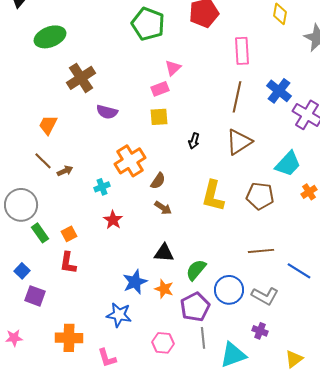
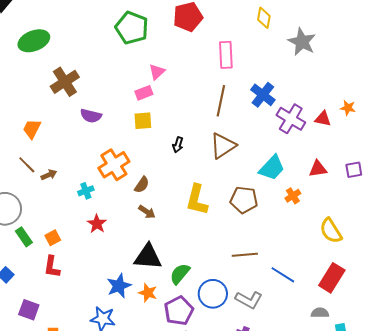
black triangle: (164, 253) -> (148, 257), size x1.4
purple square: (35, 296) -> (29, 310), moved

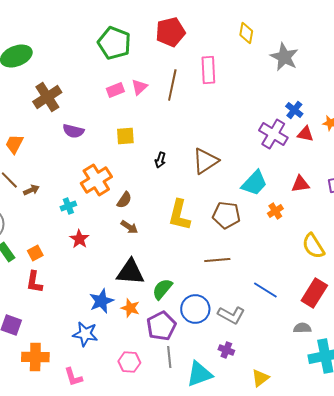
pink rectangle: (144, 93) -> (115, 90), moved
blue cross: (263, 95) -> (294, 110), moved, size x0.7
brown line: (221, 101) -> (172, 85), moved
brown line: (245, 255) -> (217, 260), moved

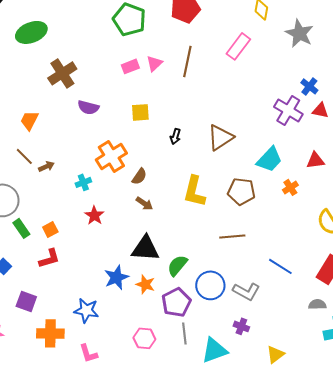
pink rectangle: (208, 70) -> (238, 46), moved, turned 40
red L-shape: (34, 282) -> (49, 258), turned -115
blue star: (85, 334) -> (86, 310), moved

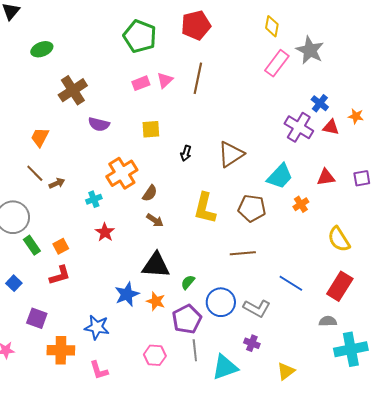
green ellipse: (31, 32) -> (42, 49), size x0.7
pink rectangle: (238, 46) -> (277, 63), moved
green semicircle: (177, 265) -> (188, 282), size x0.7

